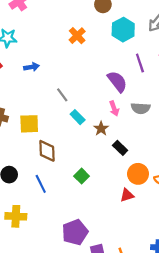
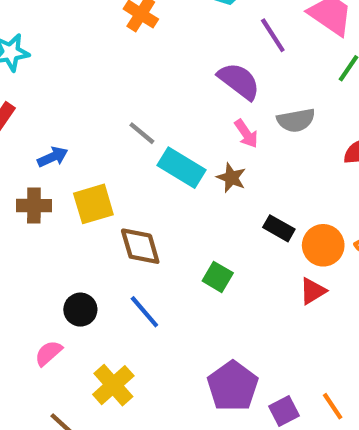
blue arrow: (32, 67) -> (53, 157), moved
cyan rectangle: (78, 117) -> (181, 168), size x1.5
black rectangle: (120, 148) -> (279, 228), moved
yellow cross: (16, 216) -> (113, 385), turned -30

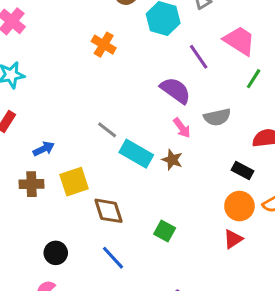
black rectangle: (279, 228) -> (242, 170), moved
black circle: (80, 310) -> (56, 253), moved

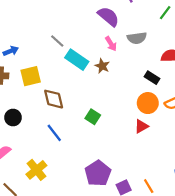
black circle: (56, 253) -> (13, 118), moved

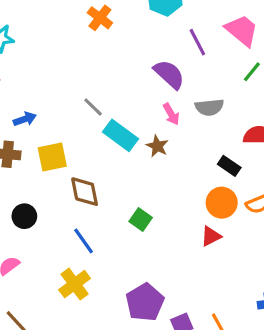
yellow cross: (36, 170) -> (75, 284), moved

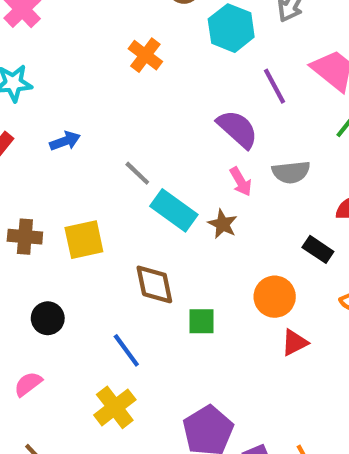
blue arrow: (25, 119) -> (65, 141), moved
brown diamond: (85, 192) -> (154, 284), moved
orange circle: (222, 203) -> (275, 297), moved
green square: (141, 220) -> (201, 321), turned -35

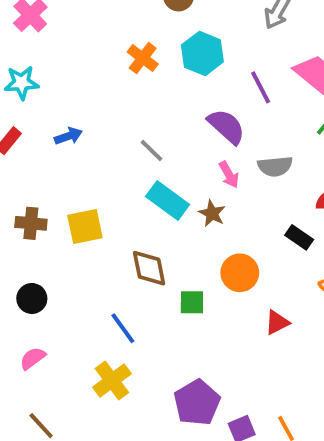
cyan hexagon: (231, 28) -> (202, 53), moved
gray line: (137, 173) -> (152, 150), moved
orange circle: (275, 297) -> (240, 273), moved
black circle: (48, 318) -> (32, 298), moved

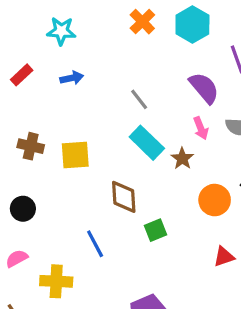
cyan star: (21, 83) -> (61, 31), moved
orange circle: (240, 273) -> (215, 200), moved
green square: (192, 302) -> (155, 230), turned -30
yellow cross: (112, 380) -> (56, 281), moved, turned 32

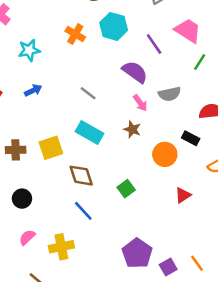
cyan star: (61, 31) -> (29, 50), moved
cyan rectangle: (147, 143) -> (90, 132), moved
brown diamond: (124, 197) -> (81, 176), moved

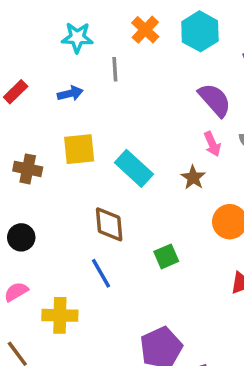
gray line: (88, 93) -> (115, 69), moved, turned 36
yellow square: (51, 148) -> (79, 149), moved

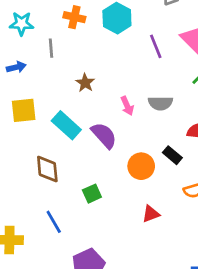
orange cross: (145, 30) -> (74, 17), turned -30
purple semicircle: (215, 100) -> (104, 135), moved
brown star: (193, 178) -> (85, 83), moved
blue line: (101, 273) -> (54, 222), moved

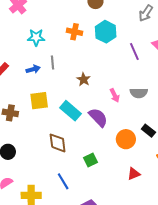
gray line: (51, 48) -> (53, 62), moved

